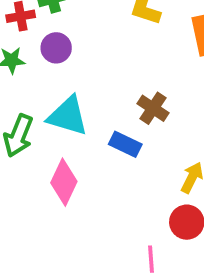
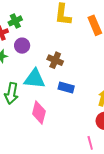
brown cross: (153, 108) -> (55, 60), moved

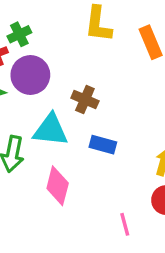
purple circle: (22, 46) -> (30, 75), size x1.5
pink line: (90, 143) -> (125, 224), moved

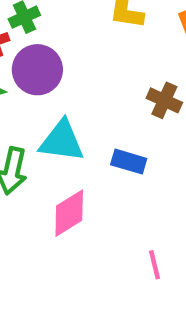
brown cross: (85, 100) -> (164, 100), moved
pink diamond: (58, 186) -> (69, 213), turned 42

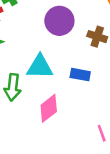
purple circle: (37, 70) -> (59, 21), moved

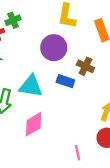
blue rectangle: (80, 75) -> (65, 81), moved

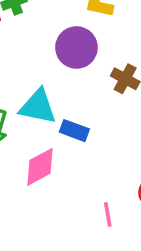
blue rectangle: (65, 81) -> (74, 131), moved

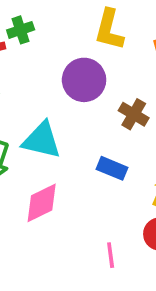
blue rectangle: (74, 131) -> (112, 168), moved

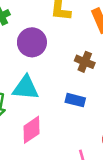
purple circle: (84, 80) -> (32, 42), moved

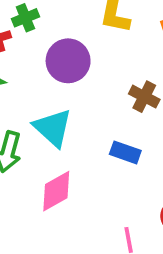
cyan triangle: (26, 88) -> (53, 128), turned 32

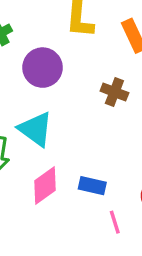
blue rectangle: (125, 152) -> (92, 186), moved

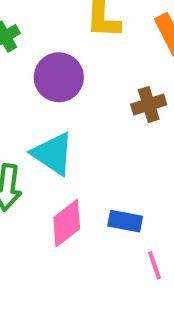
brown cross: (114, 92) -> (149, 105), turned -36

